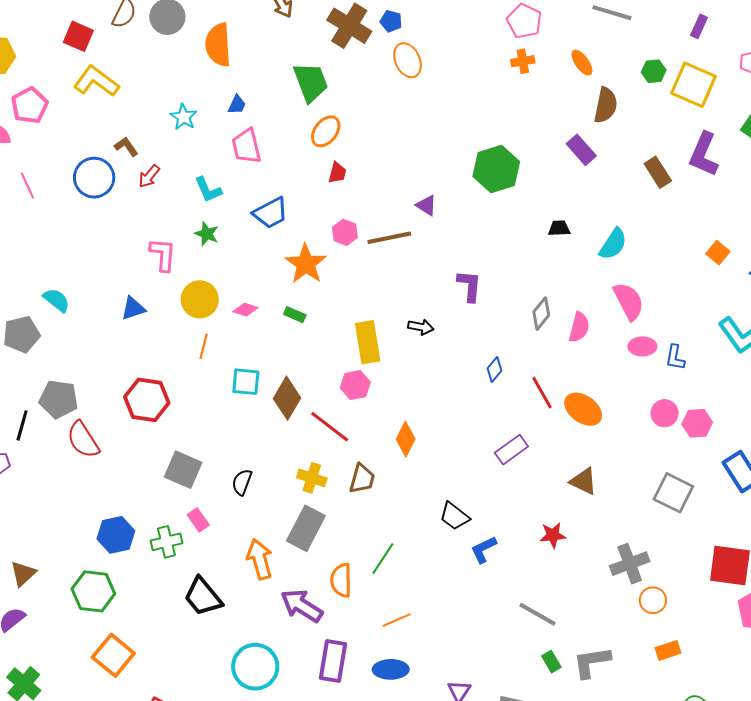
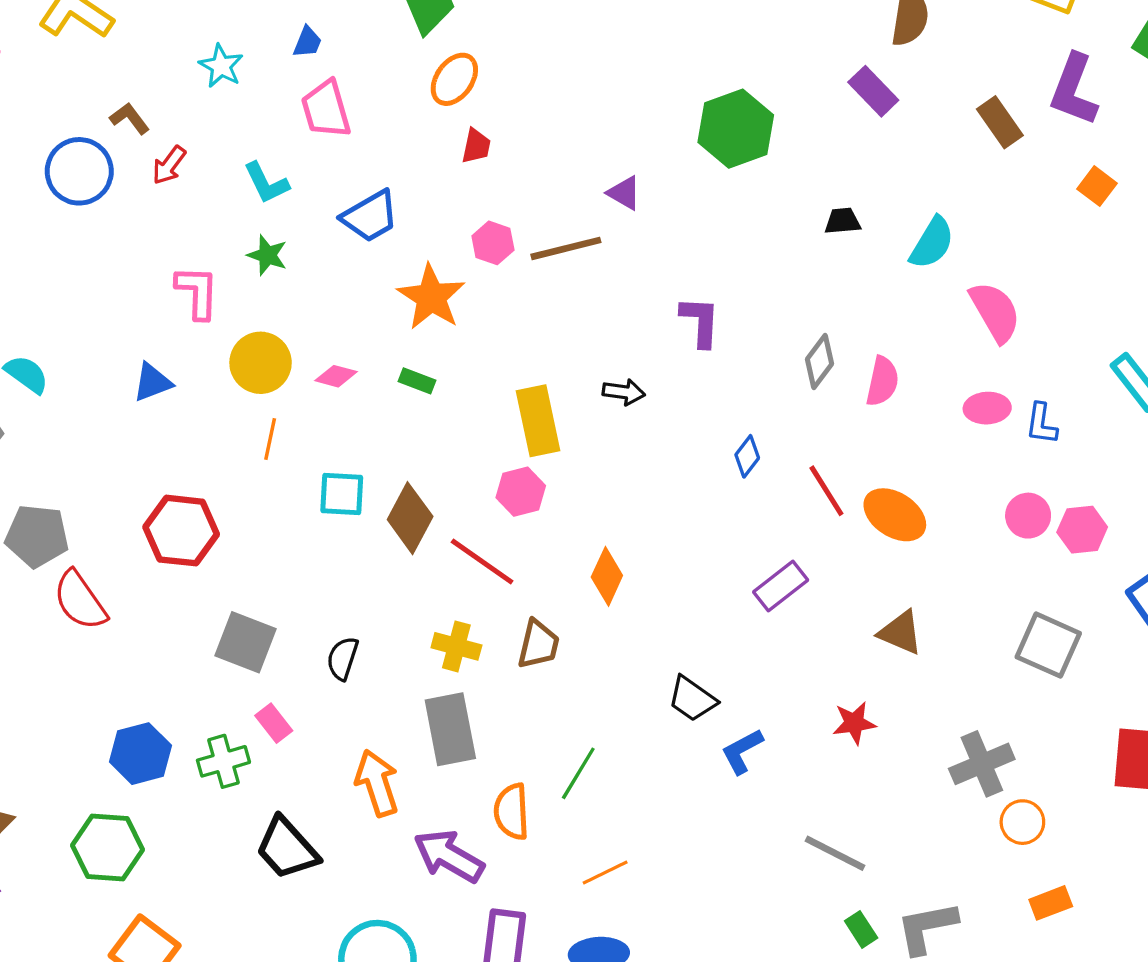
orange square: (718, 253) -> (1097, 186), moved
pink semicircle: (629, 301) -> (995, 312), moved
gray rectangle: (306, 528) -> (450, 729), turned -36

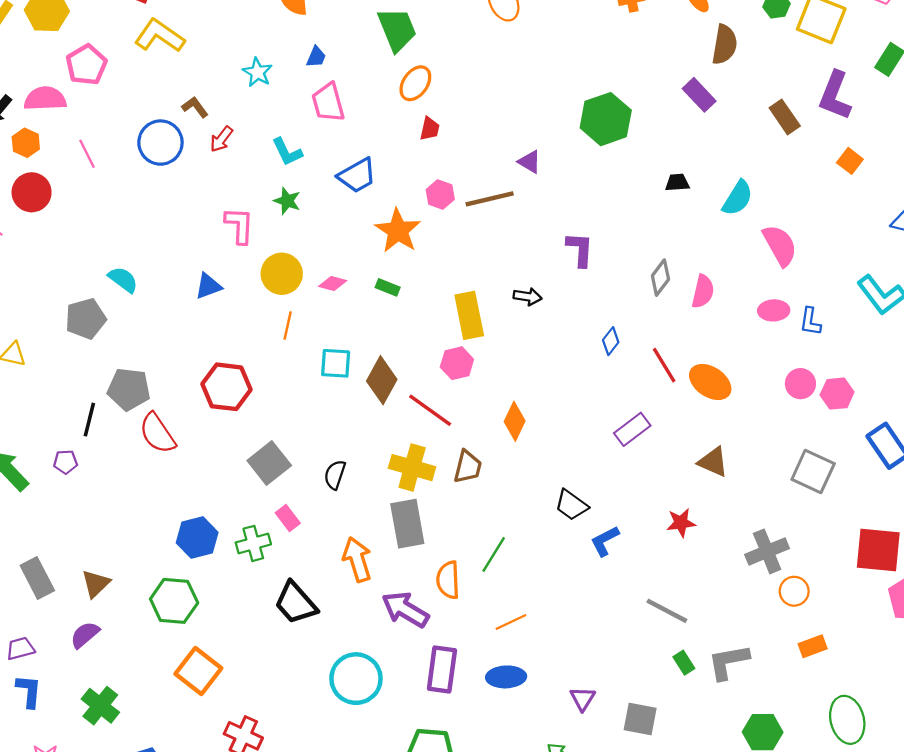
gray square: (245, 642) -> (269, 463), turned 30
yellow cross: (456, 646) -> (412, 468), size x1.4

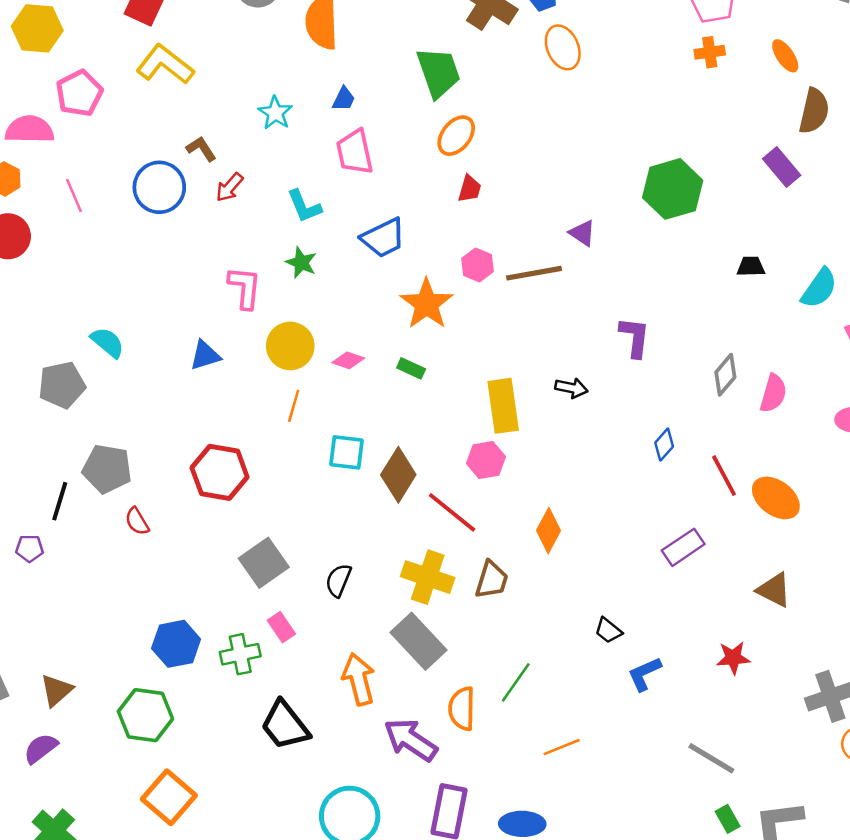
red semicircle: (157, 433) -> (137, 521), size x0.6
black trapezoid: (571, 505) -> (608, 630), size x0.7
gray rectangle: (407, 524) -> (419, 641), turned -36
orange line: (511, 622) -> (562, 747), moved

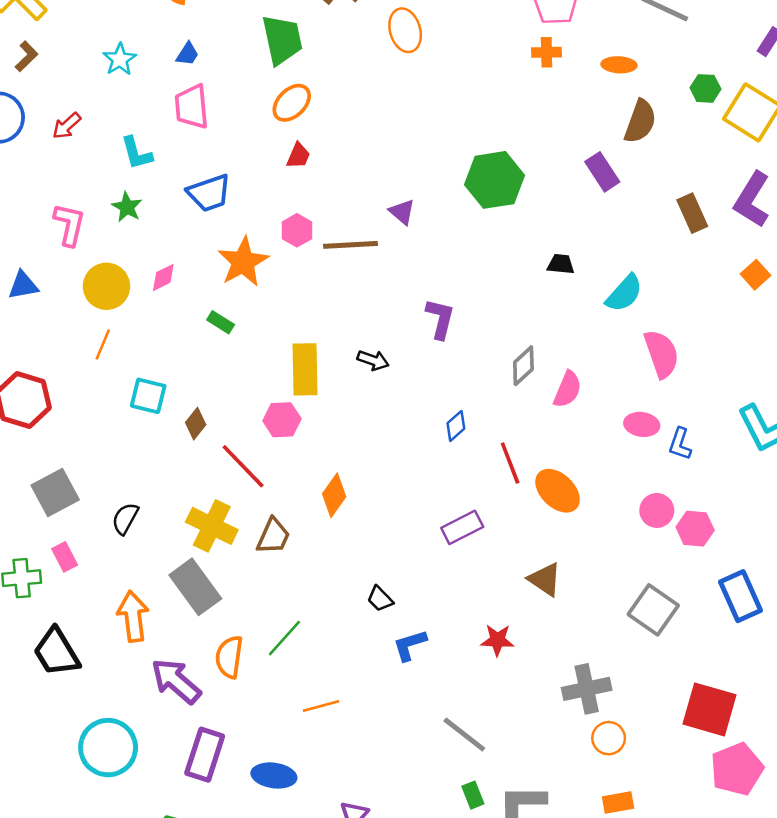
orange ellipse: (785, 56) -> (619, 65), turned -60
brown L-shape: (201, 149) -> (26, 56), moved, turned 72
pink diamond: (348, 360) -> (163, 277), moved, turned -52
brown diamond: (398, 475) -> (196, 424), size x0.6

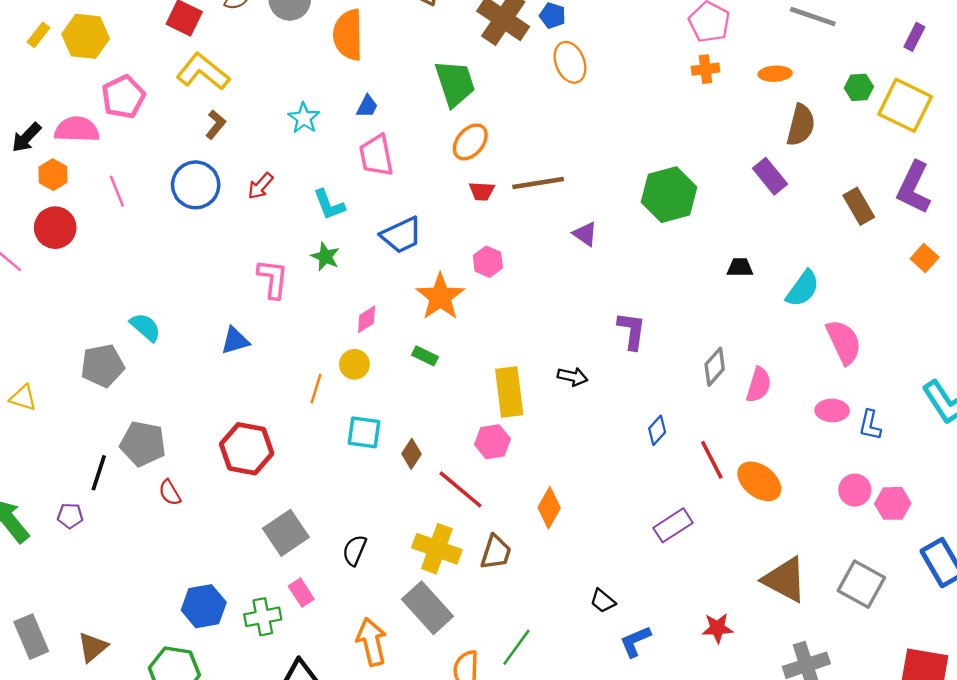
red trapezoid: (298, 156) -> (482, 191), turned 76
brown line: (351, 245) -> (538, 183), moved
yellow circle: (106, 286) -> (354, 364), moved, size x0.7
brown triangle: (545, 579) -> (785, 580), moved, size x1.4

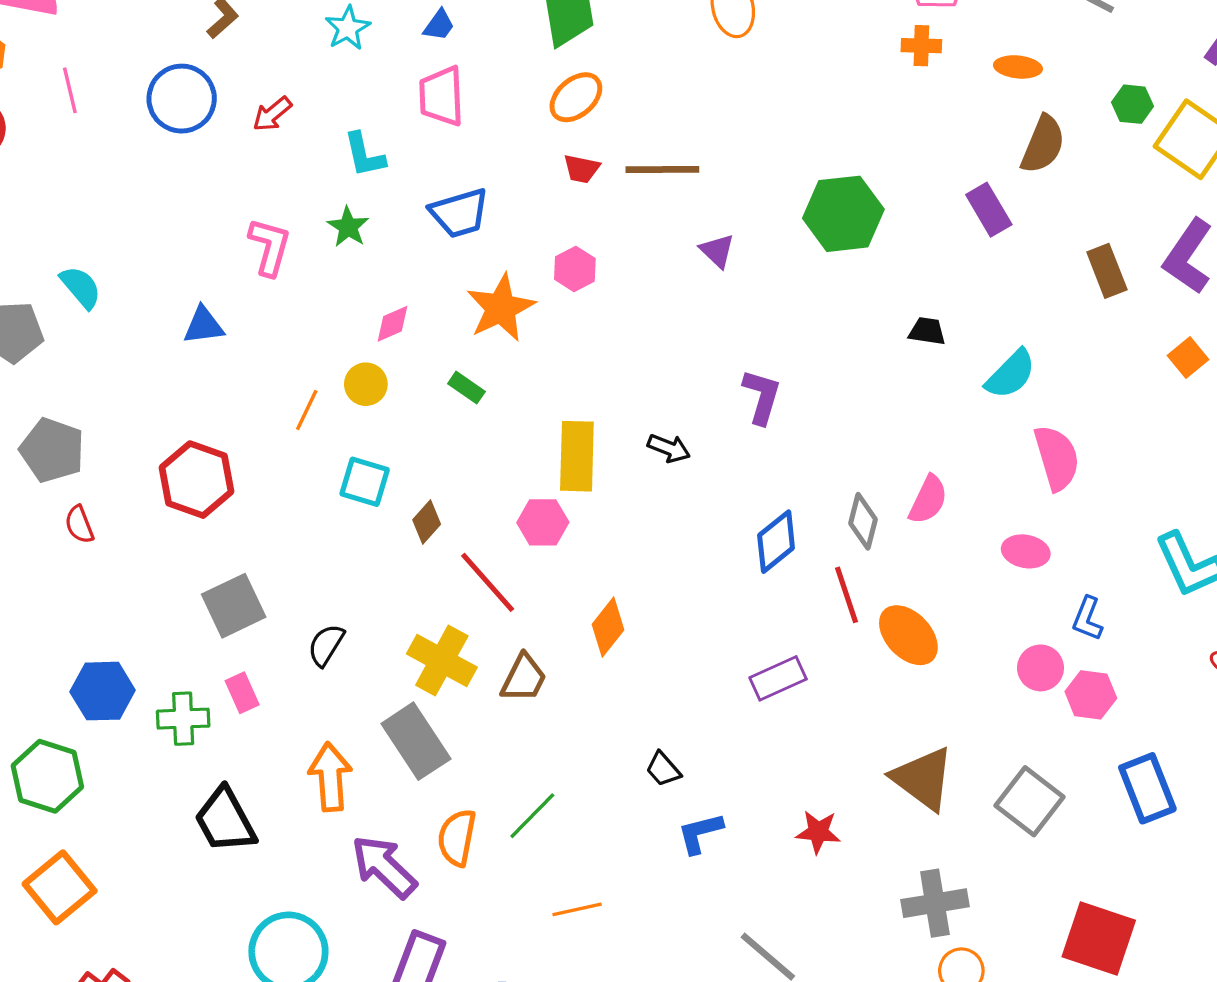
gray diamond: (715, 367) -> (863, 521), moved, turned -36
blue L-shape: (870, 425) -> (1087, 619), moved
blue diamond: (657, 430) -> (776, 542), size x1.5

